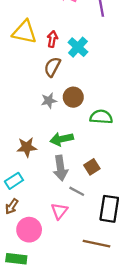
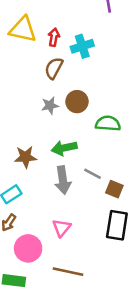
cyan cross: (78, 47) -> (82, 46), turned 30
brown square: (92, 167) -> (114, 189), moved, turned -35
gray line: (77, 191) -> (92, 174), moved
brown line: (97, 244) -> (68, 272), moved

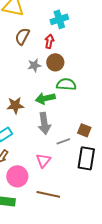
red arrow: (54, 37) -> (49, 41), moved
brown semicircle: (54, 68) -> (22, 36), moved
green semicircle: (108, 123) -> (66, 84), moved
gray line: (92, 174) -> (63, 141), moved, turned -48

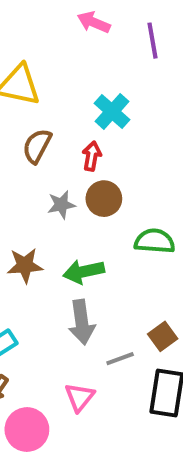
cyan cross: (59, 19) -> (112, 111), turned -30
green semicircle: (66, 84) -> (155, 241), moved
brown star: (15, 105) -> (25, 265), moved
brown square: (84, 130) -> (163, 336), turned 32

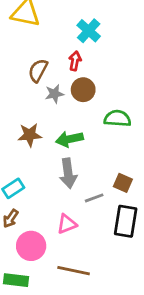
brown semicircle: (37, 146) -> (38, 70), moved
brown square: (163, 336) -> (123, 183), turned -30
pink triangle: (80, 397) -> (67, 224), turned 30

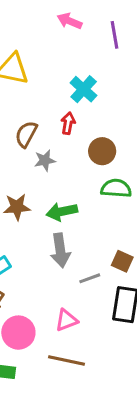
brown circle: (83, 90) -> (102, 151), moved
pink triangle: (67, 224) -> (66, 320), moved

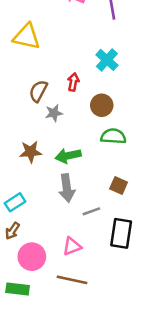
cyan cross: (84, 89) -> (107, 60), moved
brown square: (122, 261) -> (119, 185), moved

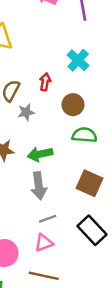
brown square: (119, 185) -> (89, 183), size x1.5
gray line: (91, 211) -> (48, 219), moved
black rectangle: (121, 233) -> (92, 230), turned -52

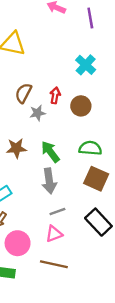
red arrow: (45, 82) -> (55, 95), moved
green semicircle: (84, 135) -> (90, 148), moved
green arrow: (40, 154) -> (50, 152), turned 65

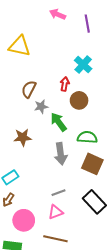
red arrow: (55, 95) -> (65, 84), moved
green arrow: (50, 152) -> (59, 122), moved
gray arrow: (49, 181) -> (61, 154), moved

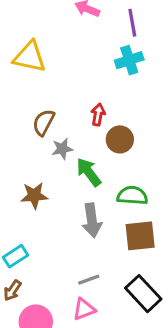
cyan cross: (83, 65) -> (129, 60), moved, turned 30
brown square: (92, 164) -> (140, 236), turned -30

